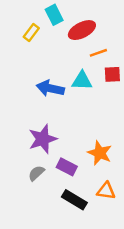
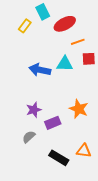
purple star: (43, 139) -> (34, 110), size x0.7
orange star: (100, 153) -> (79, 109), moved
purple rectangle: (67, 167) -> (53, 123), moved, turned -49

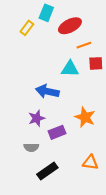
cyan rectangle: (43, 12) -> (46, 13), turned 49
blue arrow: (40, 70) -> (47, 91), moved
gray semicircle: (29, 137) -> (31, 147), turned -136
black rectangle: (59, 158) -> (47, 171), moved, turned -66

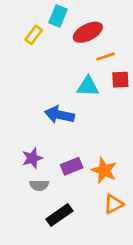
orange star: (85, 117) -> (104, 170), moved
purple star: (37, 118) -> (32, 158), moved
orange triangle: (90, 162) -> (114, 204), turned -35

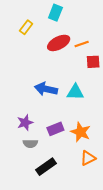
cyan rectangle: (58, 16) -> (55, 13), moved
red ellipse: (88, 32) -> (59, 43), moved
cyan triangle: (88, 86) -> (75, 92), moved

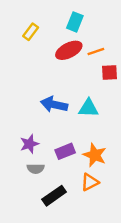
cyan rectangle: (55, 13) -> (75, 22), moved
orange triangle: (88, 158) -> (90, 182), moved

